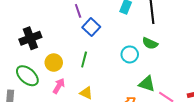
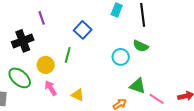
purple line: (78, 11) -> (42, 18), moved
green line: (84, 60) -> (68, 55), moved
pink arrow: (59, 86) -> (51, 88), turned -63

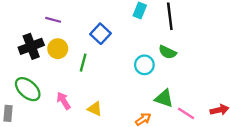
purple line: (42, 18) -> (53, 20), turned -56
yellow circle: (46, 65) -> (58, 49), moved

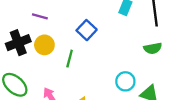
green semicircle: (168, 52) -> (153, 48), turned -36
cyan circle: (144, 65) -> (125, 81), moved

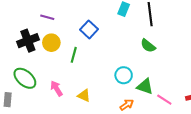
green semicircle: (153, 48) -> (148, 46), turned 49

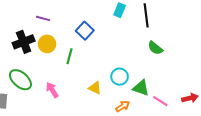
green semicircle: (148, 46) -> (155, 48), moved
yellow triangle: (84, 96) -> (95, 88), moved

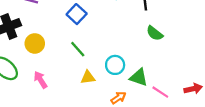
yellow circle: (47, 44) -> (35, 43), moved
green line: (69, 56) -> (78, 49), moved, turned -56
yellow triangle: (95, 88) -> (88, 77), turned -32

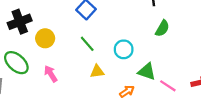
green semicircle: (155, 33) -> (162, 28), turned -98
cyan circle: (115, 65) -> (124, 49), moved

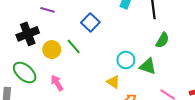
green line: (87, 44) -> (74, 46), moved
yellow triangle: (97, 71) -> (113, 82), moved, turned 40
green triangle: (147, 71) -> (148, 66), moved

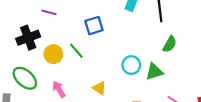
blue square: (90, 22) -> (94, 26), turned 30
green triangle: (148, 66) -> (154, 72), turned -36
yellow triangle: (113, 82) -> (99, 88), moved

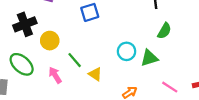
green line: (76, 51) -> (75, 60), moved

